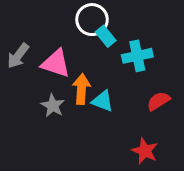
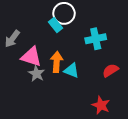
cyan rectangle: (106, 36) -> (56, 25), moved
pink triangle: (56, 63) -> (31, 57), moved

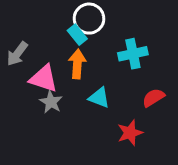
orange arrow: (57, 62) -> (77, 64), moved
red star: (101, 105) -> (130, 133), moved, turned 30

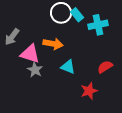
cyan rectangle: (77, 35) -> (77, 15), moved
cyan cross: (133, 54) -> (98, 25), moved
orange arrow: (77, 64) -> (53, 44), turned 96

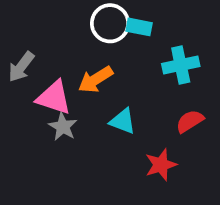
cyan rectangle: (77, 15) -> (139, 27), turned -40
cyan cross: (98, 25) -> (181, 65), moved
orange arrow: (53, 44) -> (95, 80), turned 138

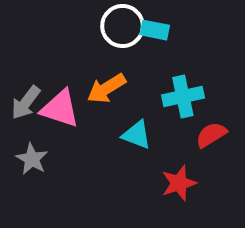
cyan cross: (181, 65) -> (183, 97), moved
gray arrow: (21, 67) -> (26, 103), moved
gray star: (63, 127) -> (32, 159), moved

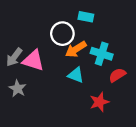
white circle: (122, 26) -> (62, 34), moved
orange arrow: (106, 88) -> (76, 49), moved
cyan cross: (183, 97) -> (102, 54), turned 30

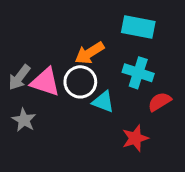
cyan rectangle: (86, 17) -> (138, 27), moved, size x1.5
white circle: (62, 34) -> (80, 82), moved
orange arrow: (76, 49) -> (89, 53), moved

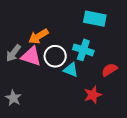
orange arrow: (89, 53) -> (38, 36), moved
cyan cross: (138, 73) -> (83, 50), moved
gray star: (24, 120) -> (13, 98), moved

